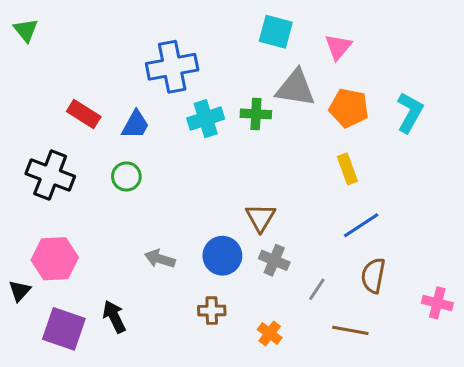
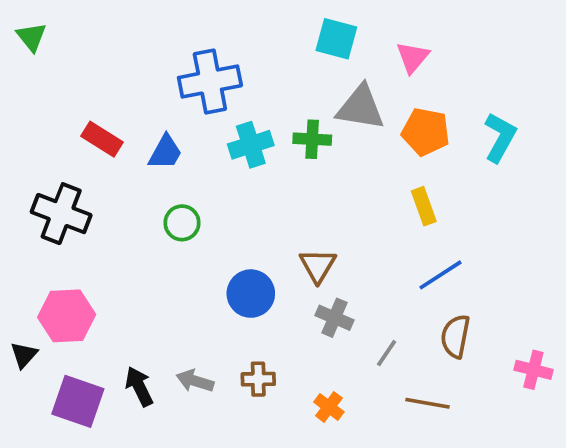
green circle: (126, 176) -> (182, 223), moved
blue circle: (222, 256) -> (251, 294), moved
gray arrow: (160, 259) -> (195, 381), moved

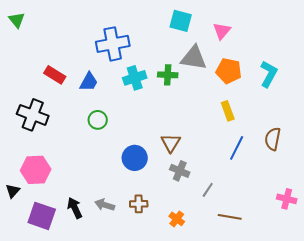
blue line: (440, 275) -> (237, 148), turned -30
brown semicircle: (455, 336) -> (273, 139), moved

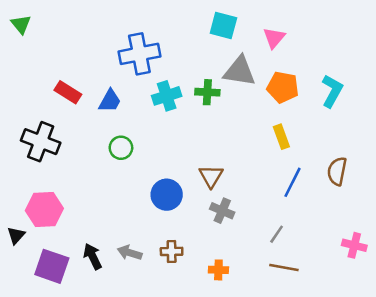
gray line: (208, 190) -> (277, 234), moved
orange cross: (177, 219) -> (218, 270), turned -35

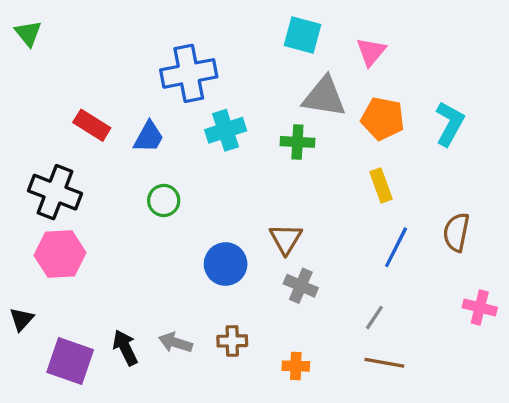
green cross: (207, 92) -> (297, 142), moved
pink hexagon: (44, 209) -> (60, 254), moved
pink cross: (354, 245) -> (480, 307), moved

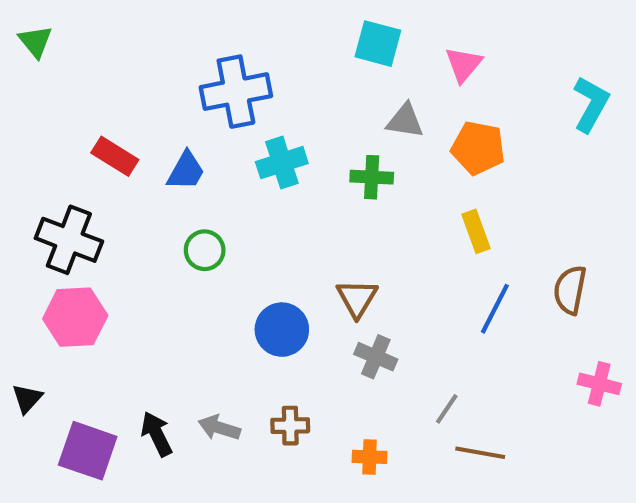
gray triangle: (324, 97) -> (405, 121), size x0.7
cyan L-shape: (450, 124) -> (591, 104), moved
gray line: (374, 318) -> (447, 409), moved

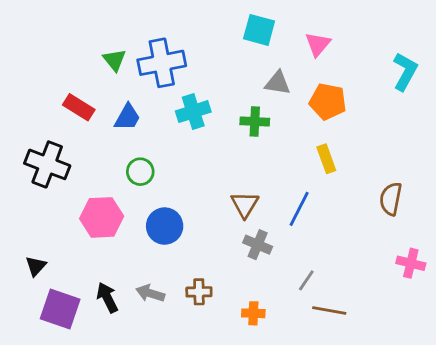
green triangle: (35, 41) -> (115, 60), moved
blue line: (495, 309) -> (299, 209), moved
pink hexagon: (75, 317) -> (102, 217), moved
blue circle: (282, 330) -> (165, 226), moved
black triangle: (27, 398) -> (36, 266), moved

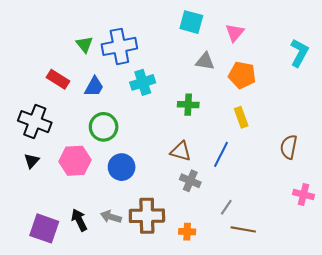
green cross: (255, 122) -> (188, 105), moved
green circle: (140, 172) -> (104, 127), size x1.4
brown triangle: (245, 205) -> (181, 151), turned -45
black triangle: (36, 266) -> (32, 161), moved
brown cross: (199, 292) -> (147, 216), size x1.8

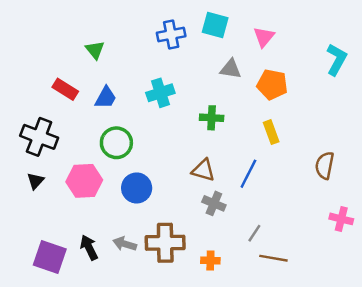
blue cross: (119, 46) -> (171, 35), moved, size x0.7

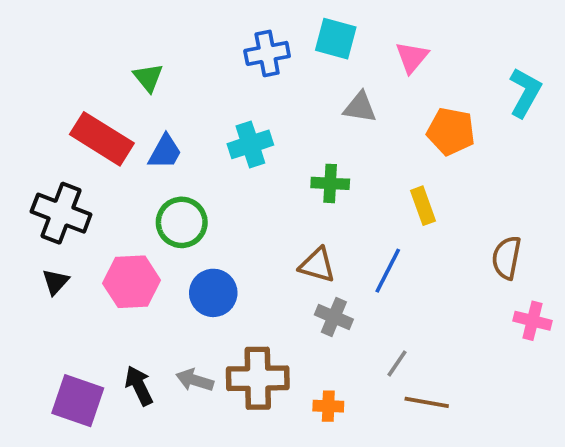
orange pentagon: (272, 84) -> (451, 131), moved
red rectangle: (65, 89) -> (102, 139), size x1.5
pink cross: (341, 219) -> (533, 321), moved

